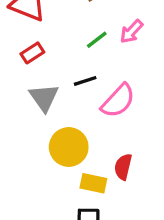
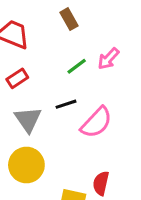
yellow circle: (69, 147) -> (26, 165), moved

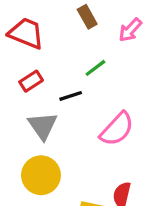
pink arrow: (109, 59) -> (130, 30), moved
black line: (66, 104) -> (71, 96), moved

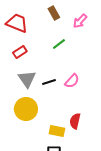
black line: (71, 96) -> (49, 82), moved
pink semicircle: (117, 129) -> (72, 81), size x0.7

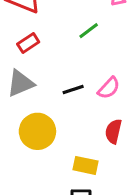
gray triangle: (27, 79) -> (20, 83), moved, turned 42
red semicircle: (75, 121) -> (113, 131), moved

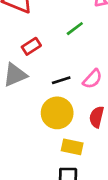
red rectangle: (28, 43) -> (31, 46), moved
yellow circle: (37, 131) -> (57, 113), moved

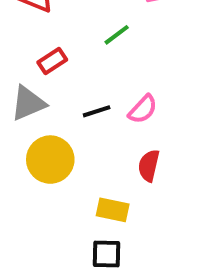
yellow circle: (57, 113) -> (50, 160), moved

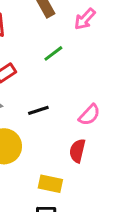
pink semicircle: (143, 109) -> (89, 115), moved

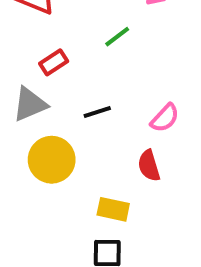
red semicircle: (77, 151) -> (149, 166), turned -30

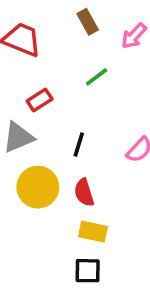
black line: (97, 112) -> (79, 144), turned -55
red semicircle: (149, 166) -> (84, 192), moved

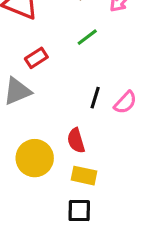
black line: (79, 144) -> (95, 98), moved
yellow circle: (38, 187) -> (35, 158), moved

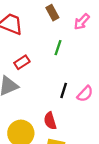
green line: (87, 37) -> (58, 48), turned -35

